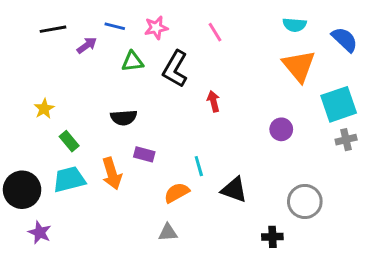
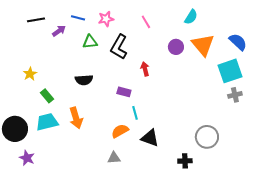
cyan semicircle: (294, 25) -> (191, 17), moved, turned -63
blue semicircle: (345, 39) -> (238, 42), moved
purple circle: (281, 129) -> (176, 47), moved
purple rectangle: (144, 154) -> (124, 92), moved
black triangle: (234, 190) -> (150, 138), moved

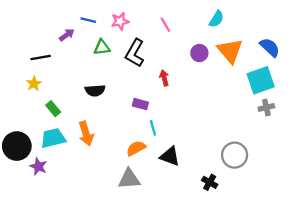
black line: (36, 20) -> (41, 58), moved
purple star: (27, 158) -> (38, 166), moved
gray triangle: (114, 158) -> (129, 179), size x1.5
black cross: (185, 161) -> (210, 182), turned 32

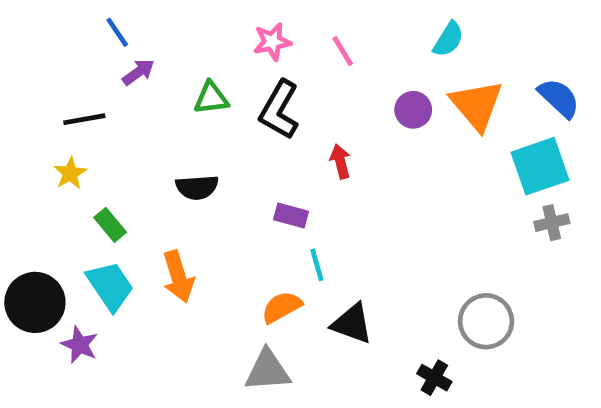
blue line: (88, 20) -> (117, 32), moved, turned 42
pink star: (120, 21) -> (272, 42), moved
cyan trapezoid: (53, 138) -> (110, 286), turned 70

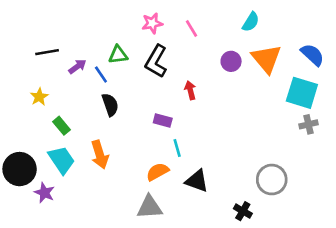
blue line: (117, 32) -> (101, 74), moved
purple arrow: (138, 72) -> (77, 67), moved
black line: (84, 119) -> (47, 52), moved
cyan square: (540, 166) -> (302, 93), turned 36
black semicircle: (197, 187) -> (110, 105), turned -105

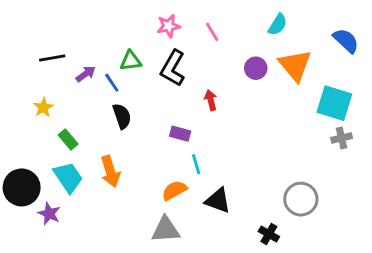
blue semicircle: (312, 55) -> (346, 41), moved

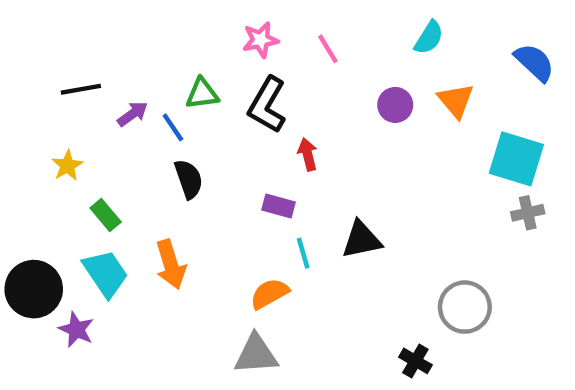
orange triangle: (295, 65) -> (456, 100), size x0.7
red arrow: (211, 100) -> (308, 154), moved
black triangle: (218, 201) -> (362, 240), moved, turned -32

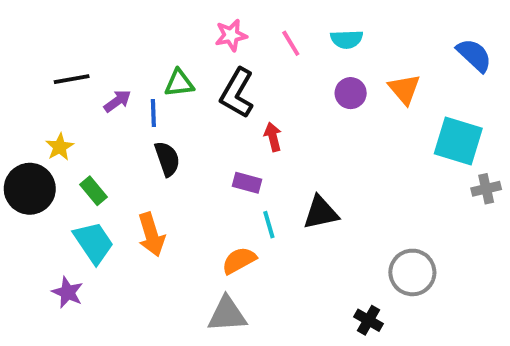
cyan semicircle: (429, 38) -> (347, 39), moved, turned 56
blue line: (173, 127) -> (153, 113), turned 32
gray cross: (528, 213) -> (486, 189), moved
black circle: (34, 289) -> (30, 189), moved

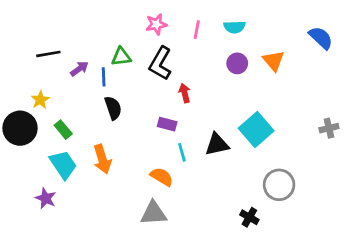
pink line: (291, 43) -> (197, 30), turned 42
cyan square: (458, 141) -> (256, 130), moved, turned 32
orange semicircle: (239, 260) -> (162, 177), turned 60

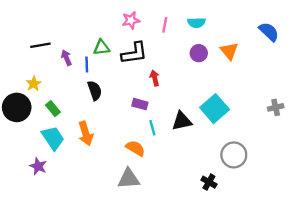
black L-shape: (160, 63) -> (134, 53), turned -128
purple arrow: (79, 69) -> (66, 58), turned -77

